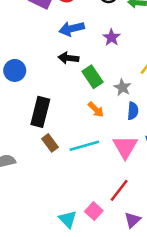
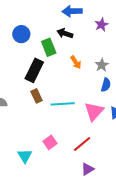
green rectangle: (93, 77) -> (49, 47), moved
orange arrow: (96, 109) -> (76, 62), moved
pink square: (94, 211) -> (50, 142), moved
cyan triangle: (68, 219) -> (25, 156), moved

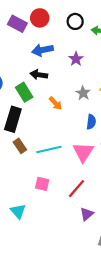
gray star: (102, 65) -> (83, 93), moved
pink square: (50, 142) -> (42, 184), moved, turned -32

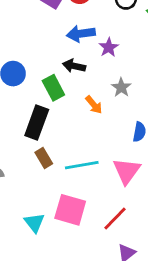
purple star: (76, 59) -> (109, 47), moved
gray star: (83, 93) -> (121, 87), moved
pink square: (42, 184) -> (70, 210), size x1.6
cyan triangle: (18, 211) -> (34, 223), moved

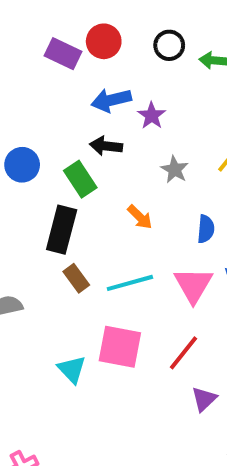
orange arrow: (94, 105) -> (140, 217), moved

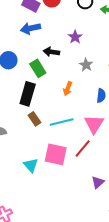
blue arrow: (111, 100) -> (31, 28), moved
orange arrow: (140, 217) -> (68, 89), turned 64
red line: (184, 353) -> (83, 149), moved

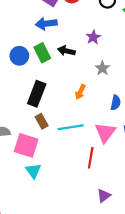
green rectangle: (38, 68) -> (42, 53), moved
red line: (83, 149) -> (91, 158), turned -36
pink square: (56, 154) -> (26, 145), moved

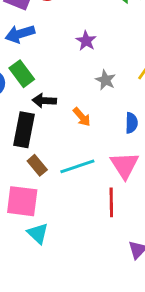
black arrow: (66, 51) -> (44, 101), moved
orange arrow: (80, 92) -> (82, 117), turned -56

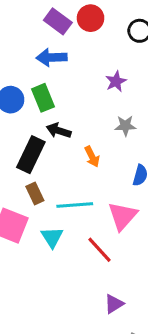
gray star: (106, 80) -> (125, 126), turned 30
red line: (111, 202) -> (100, 250), turned -56
cyan triangle: (38, 233) -> (52, 237), moved

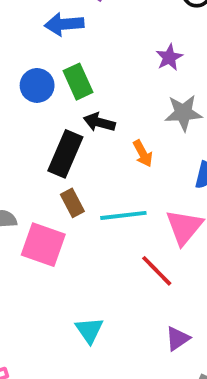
blue arrow: (51, 57) -> (64, 24), moved
gray star: (125, 126) -> (183, 113), size x1.4
cyan triangle: (52, 237) -> (89, 330), moved

